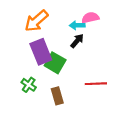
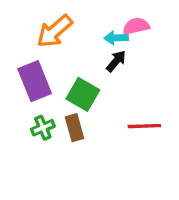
purple rectangle: (41, 52) -> (35, 81), moved
green cross: (29, 85) -> (43, 128), turned 32
brown rectangle: (57, 96) -> (75, 128), moved

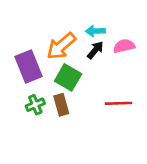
pink semicircle: (136, 26) -> (124, 46), moved
orange arrow: (55, 31) -> (61, 46), moved

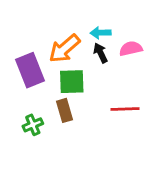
black arrow: (95, 50) -> (101, 53), turned -66
green square: (68, 77) -> (72, 82), turned -32
green cross: (35, 105) -> (33, 125), moved

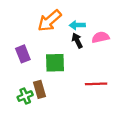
orange arrow: (65, 49) -> (50, 21), moved
purple rectangle: (30, 70) -> (23, 54), size x0.7
brown rectangle: (65, 110) -> (40, 89), moved

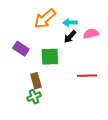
black arrow: (77, 41) -> (70, 37), turned -112
purple rectangle: (23, 54) -> (21, 49), turned -35
green cross: (25, 96) -> (34, 97), moved

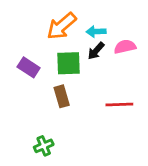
green square: (50, 57) -> (68, 63), moved
brown rectangle: (36, 81) -> (62, 96), moved
green cross: (34, 97) -> (44, 146), moved

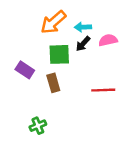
purple rectangle: (29, 67) -> (25, 70), moved

